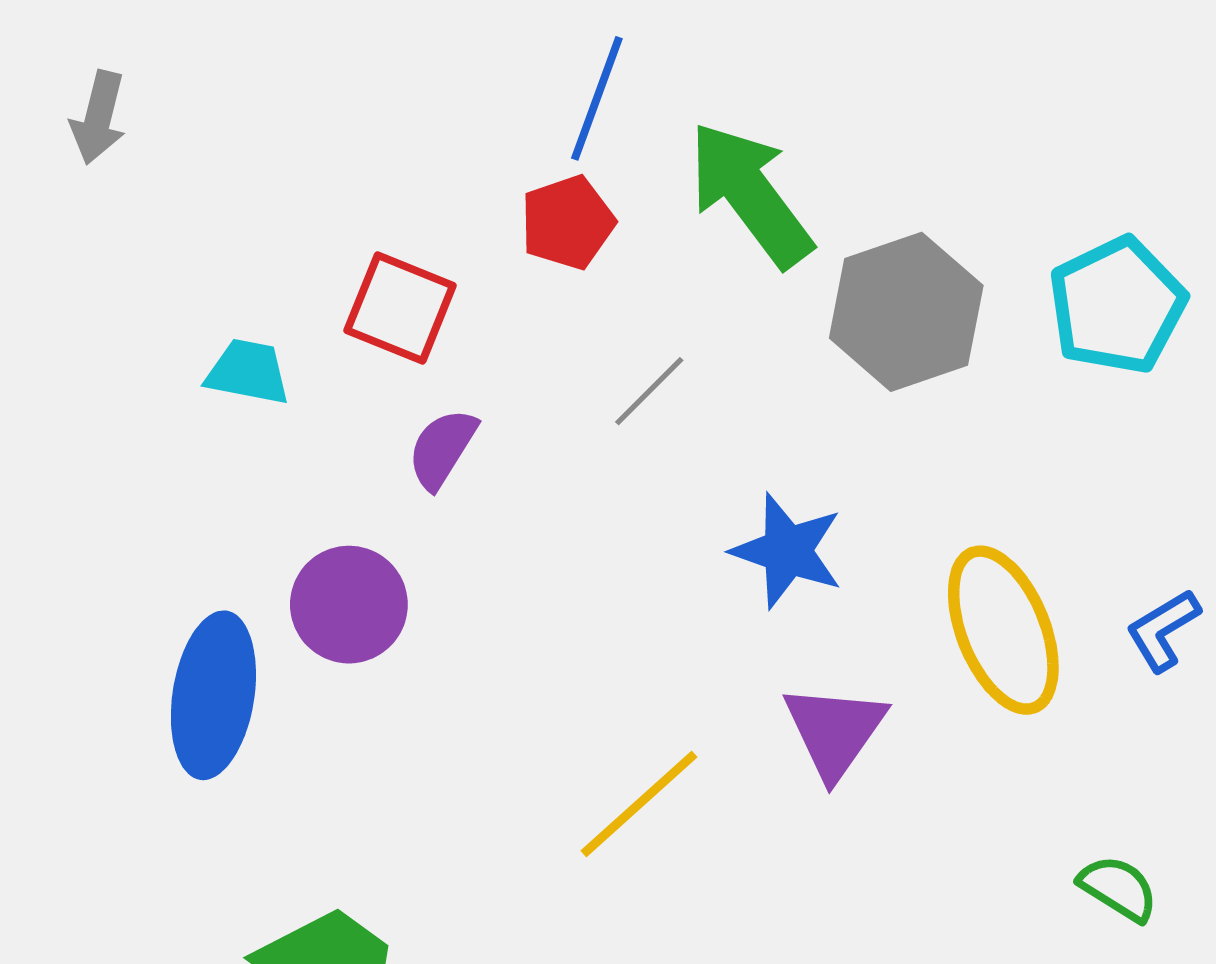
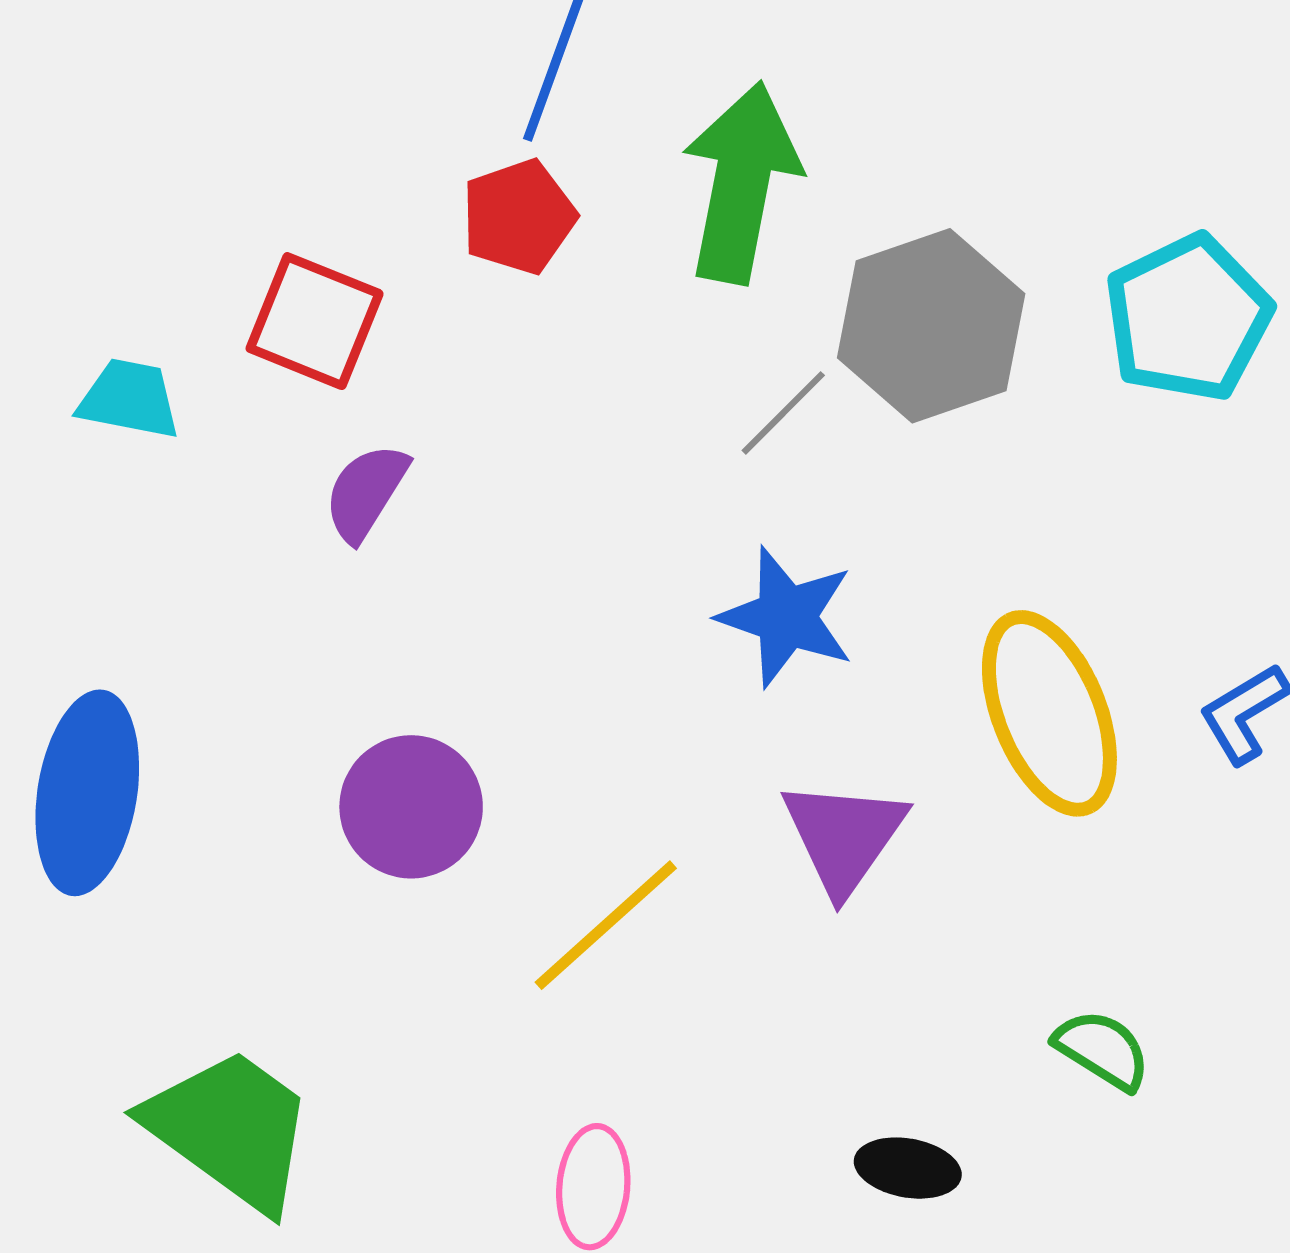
green arrow: (750, 194) -> (741, 183), turned 48
gray line: (649, 391) -> (783, 413), moved
purple circle: (349, 605) -> (411, 807), moved
green semicircle: (1118, 888) -> (1102, 1050), moved

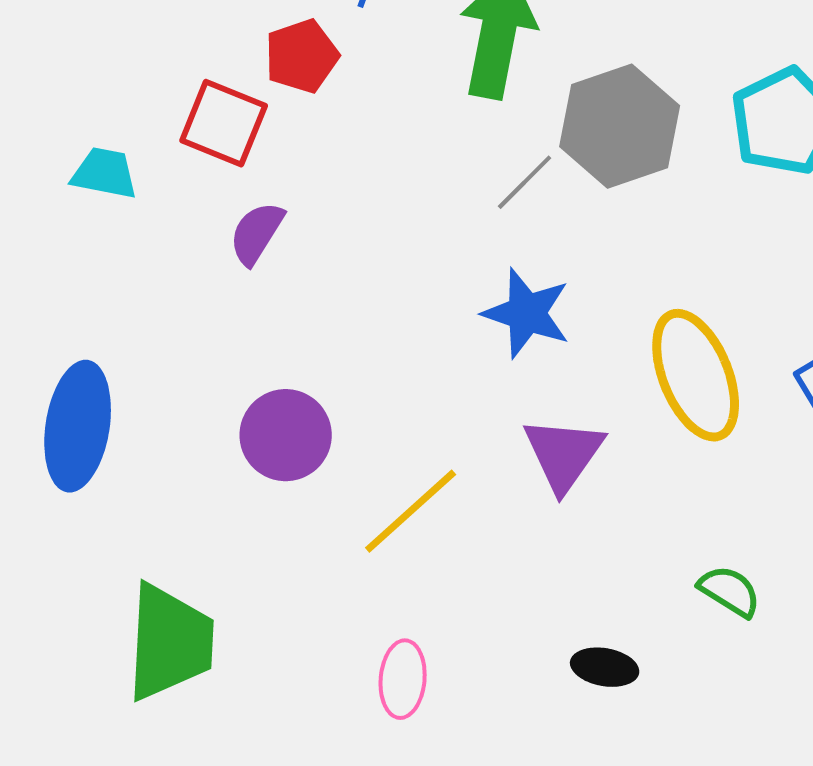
red pentagon: (519, 217) -> (302, 56), moved
green trapezoid: (231, 1129) -> (170, 642), turned 57

